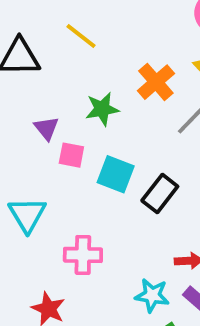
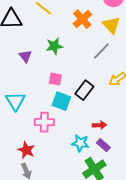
orange cross: (156, 82) -> (82, 19), moved
pink square: (71, 155) -> (55, 79), moved
cyan square: (116, 174) -> (61, 101), moved

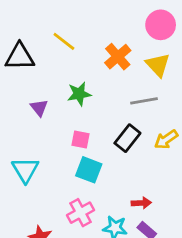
gray line: (101, 51) -> (144, 101), turned 36
black rectangle: (84, 90) -> (127, 138), moved
pink cross: (44, 122) -> (81, 213), moved, turned -30

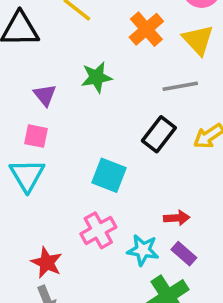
pink square: (81, 139) -> (36, 136), moved

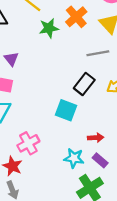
green star: (97, 77) -> (49, 28), moved
cyan square: (109, 175) -> (66, 110), moved
pink cross: (98, 230) -> (28, 143), moved

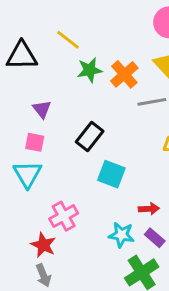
orange cross: (76, 17) -> (124, 74), moved
black rectangle: (84, 84) -> (90, 137), moved

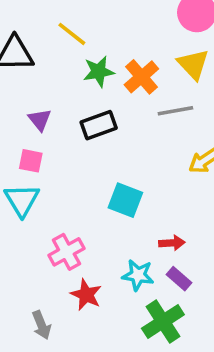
black rectangle: (90, 137) -> (99, 125), moved, turned 32
red star: (43, 245) -> (86, 295), moved

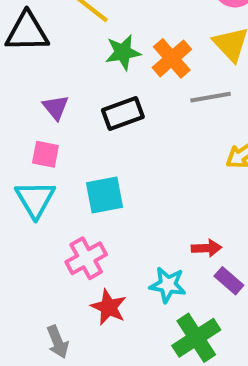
cyan square: (125, 200) -> (105, 195), moved, turned -32
purple rectangle: (179, 279) -> (229, 281), moved

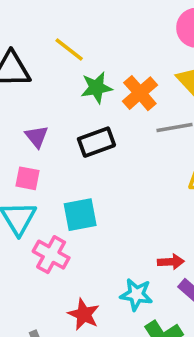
pink cross: (86, 258) -> (51, 255), moved, turned -32

